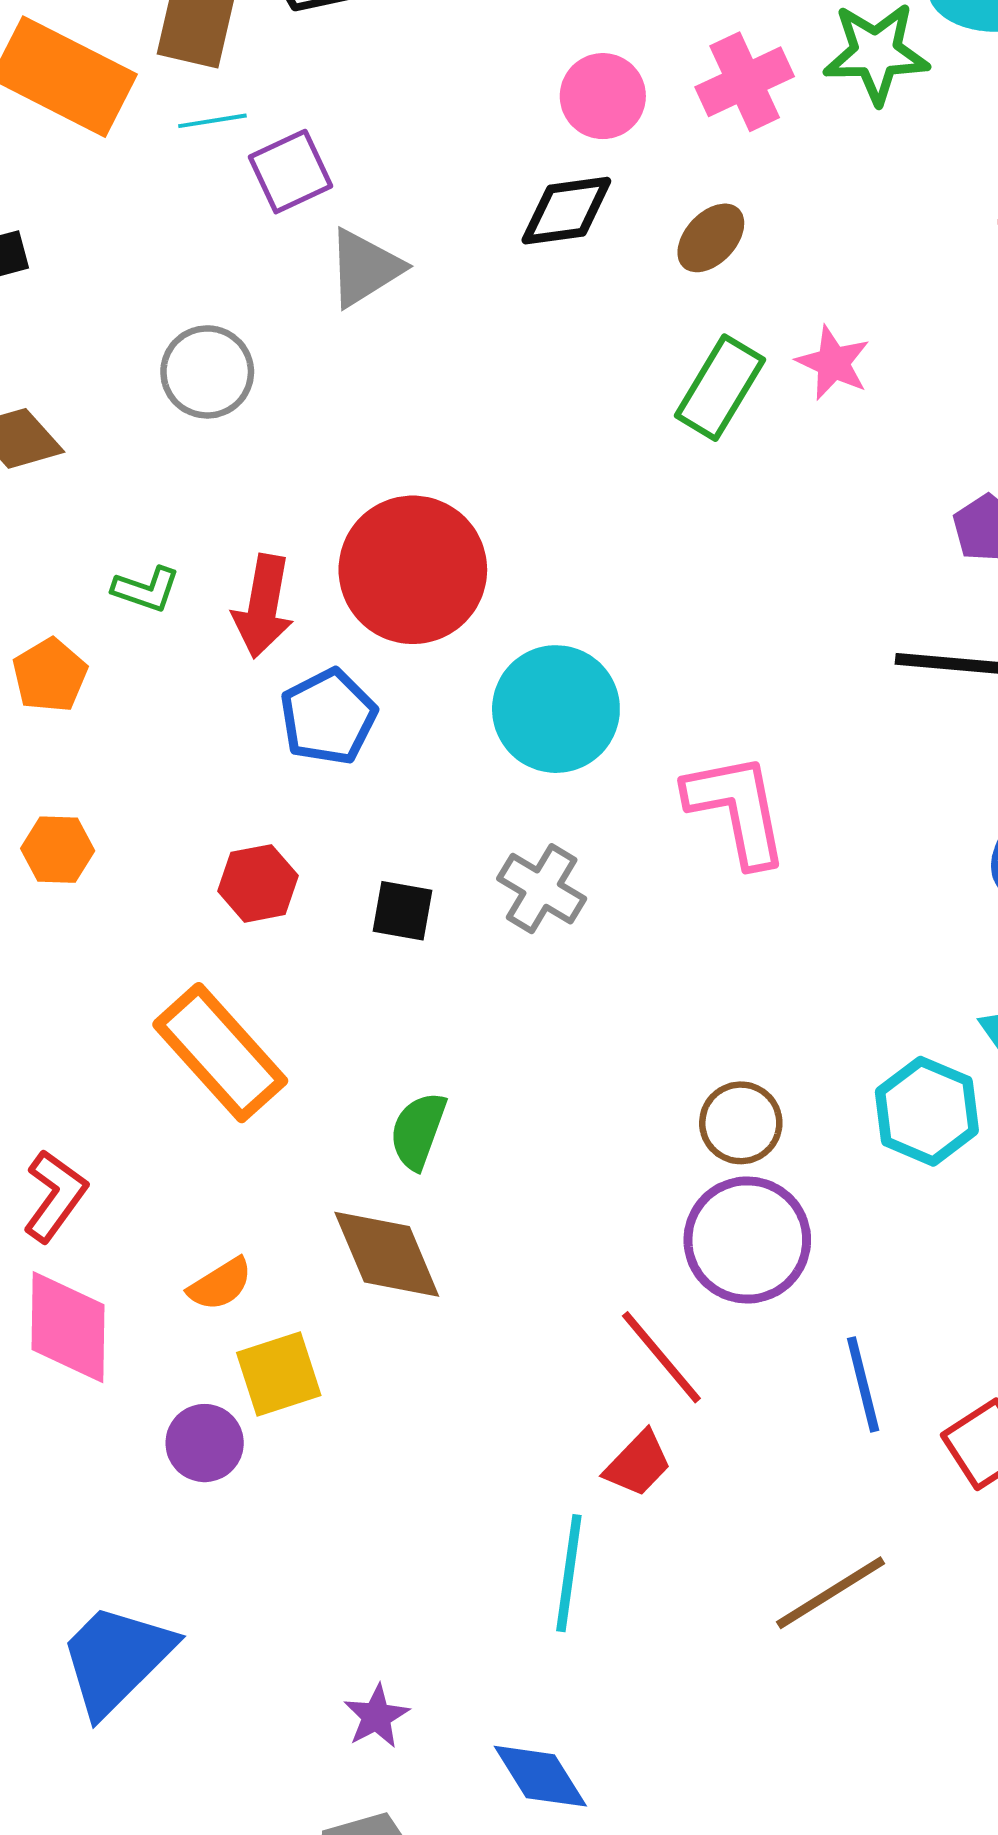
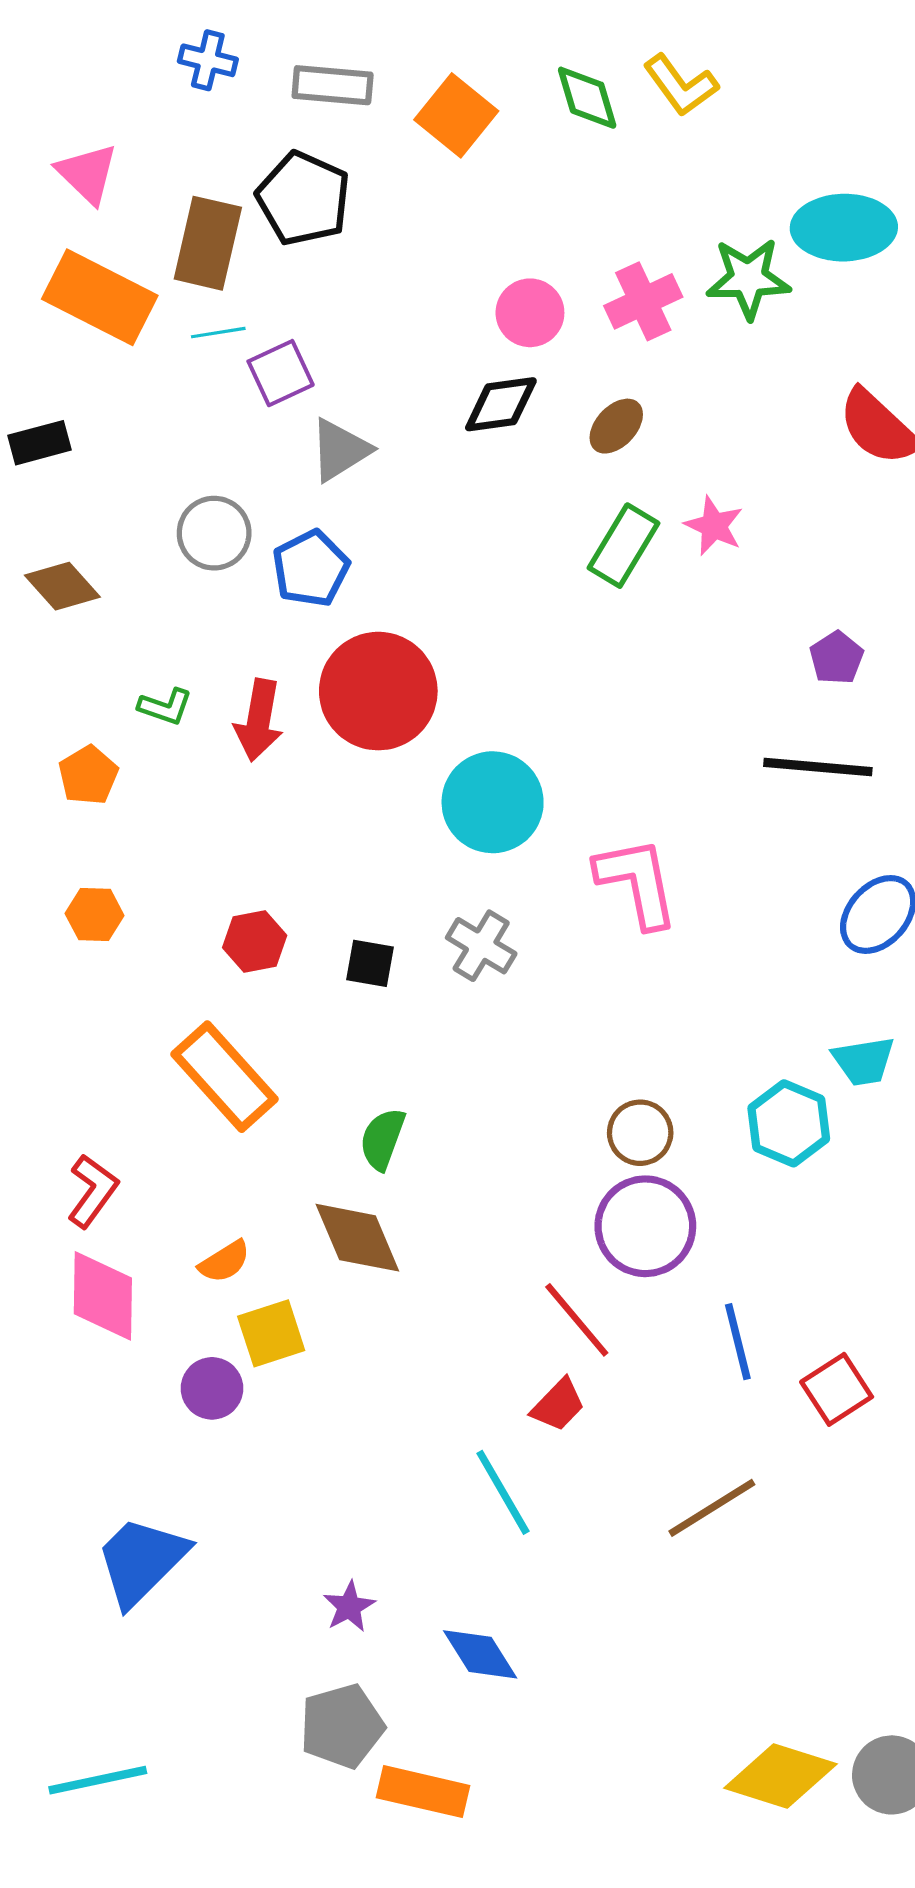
blue pentagon: (328, 717) -> (311, 568), moved
cyan line: (569, 1573) -> (503, 1492), turned -38

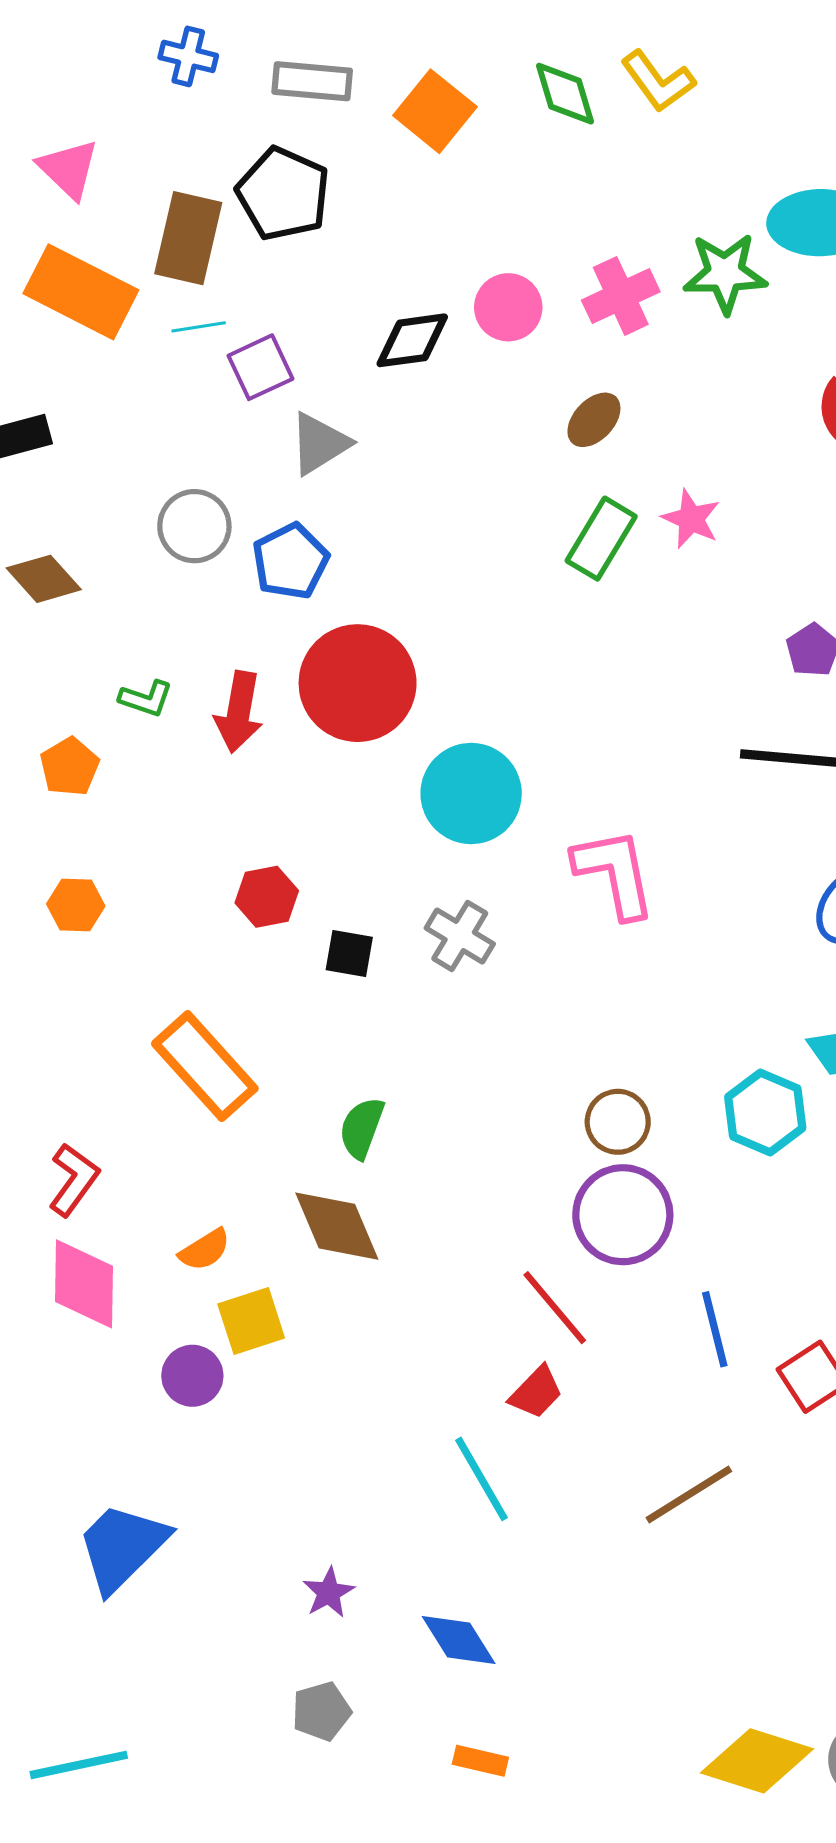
black diamond: (501, 404) -> (412, 340), moved
red hexagon: (255, 942) -> (267, 897), moved
gray pentagon: (342, 1726) -> (321, 1711), size x0.7
orange rectangle: (423, 1792) -> (480, 1761), moved, size x0.6

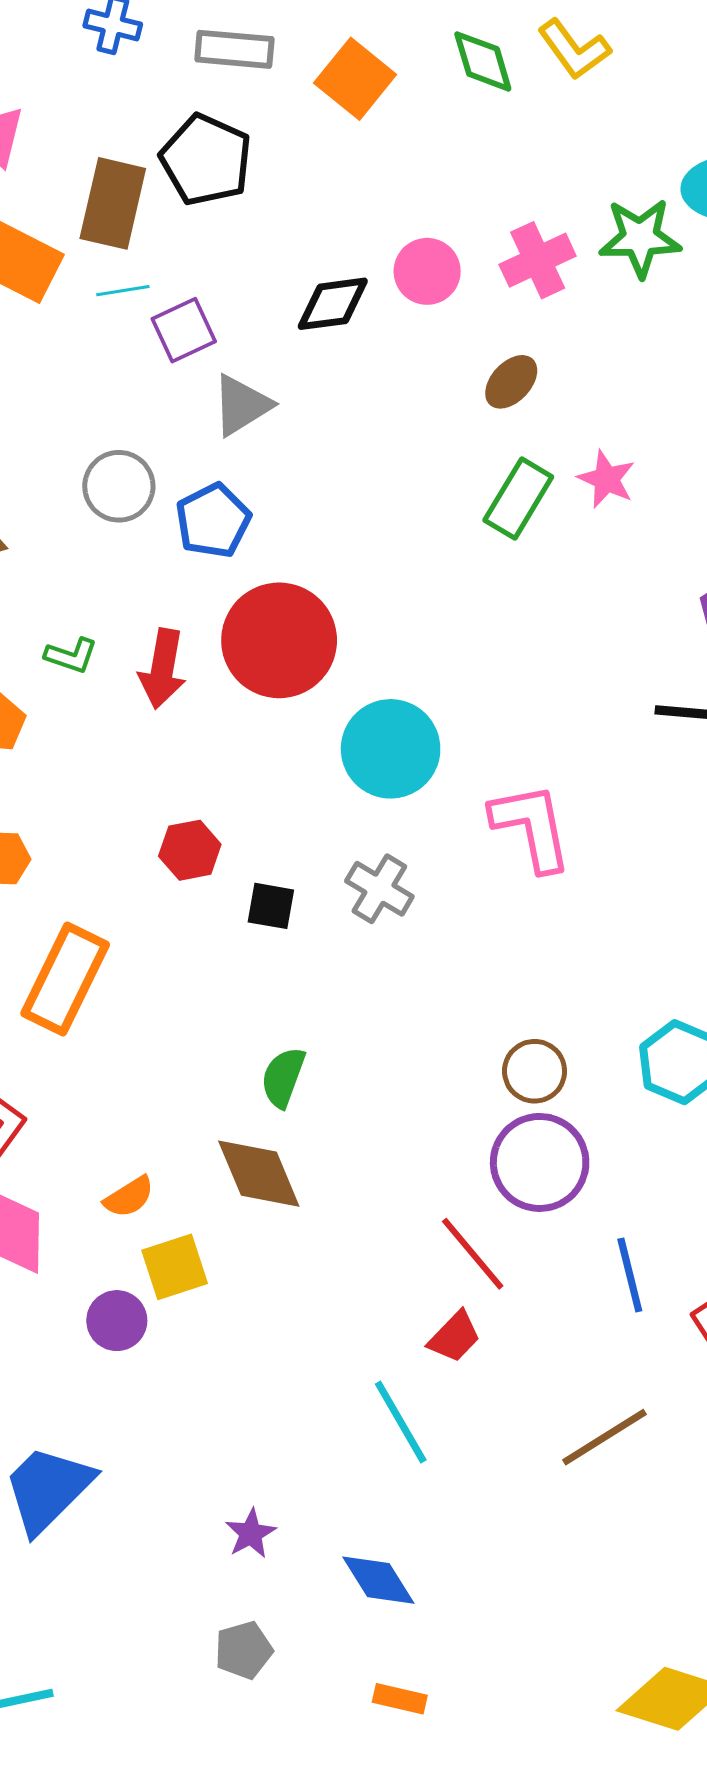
orange rectangle: (205, 1066) -> (65, 979), moved, turned 68

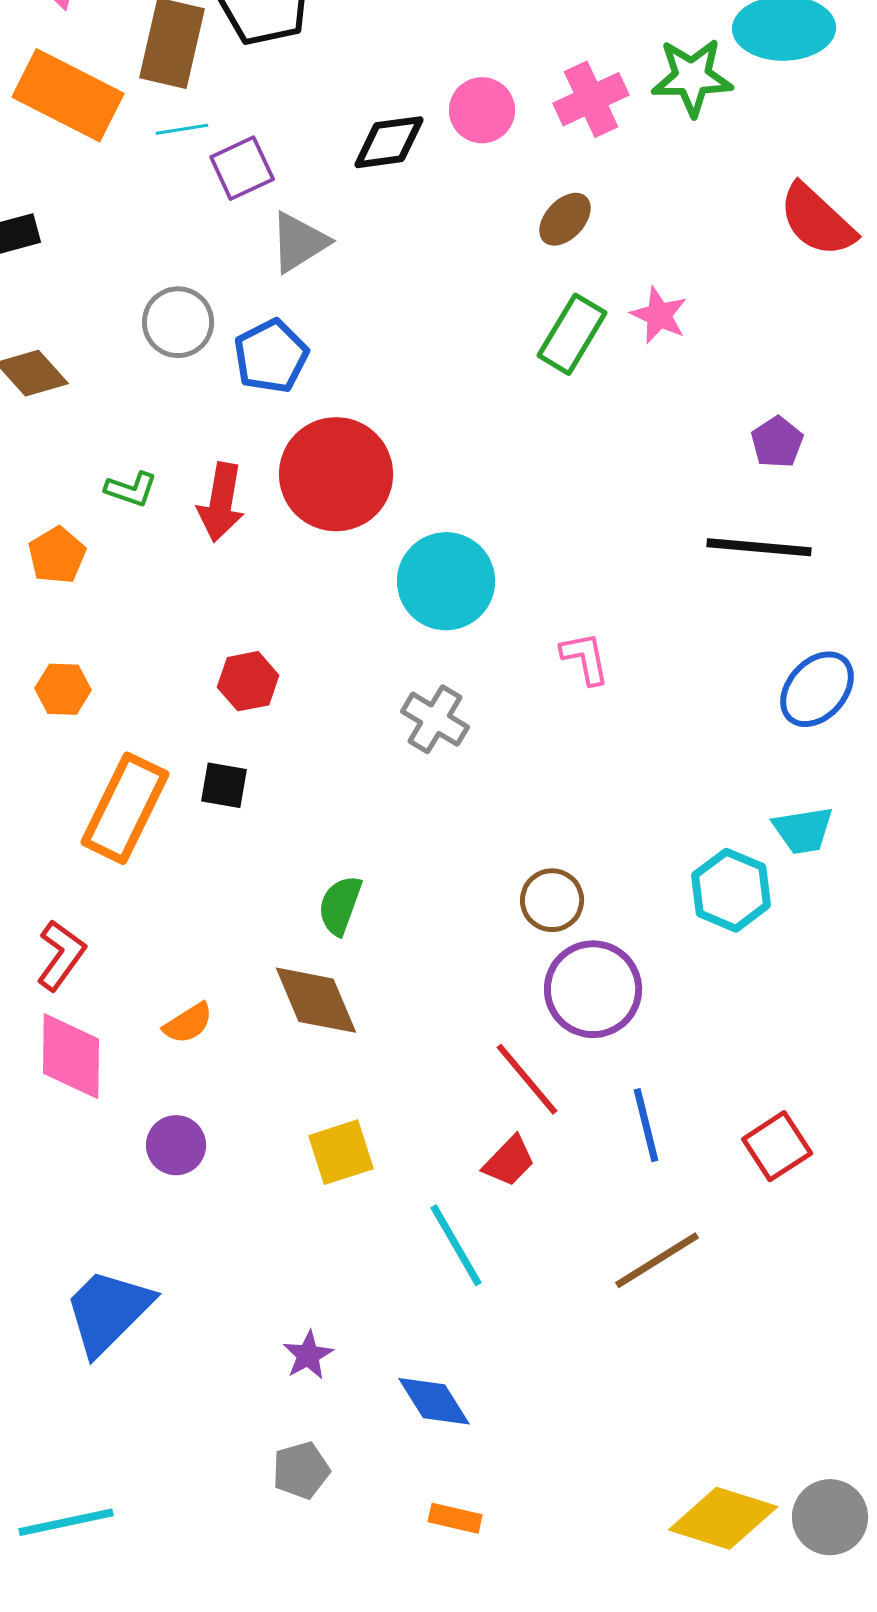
pink L-shape: (531, 827) -> (585, 658), size x0.6
black square: (271, 906) -> (224, 785), moved
brown circle: (535, 1071) -> (552, 900), moved
yellow square: (175, 1267) -> (341, 1152), moved
blue line: (630, 1275) -> (646, 1125), moved

